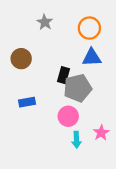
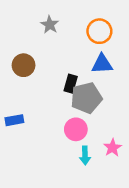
blue rectangle: (27, 102) -> (14, 120), moved

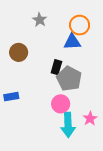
blue triangle: (102, 64) -> (72, 42), moved
gray pentagon: (86, 98) -> (69, 79), turned -30
cyan arrow: (85, 156) -> (68, 125), size x1.6

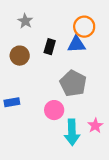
gray star: (40, 20) -> (25, 21), moved
black rectangle: (56, 67) -> (50, 47), moved
pink circle: (61, 104) -> (54, 110), moved

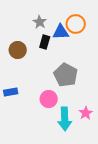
gray star: (25, 21) -> (40, 22), moved
blue triangle: (76, 44) -> (61, 32), moved

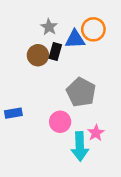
brown circle: (18, 50) -> (38, 55), moved
pink star: (86, 113) -> (96, 133), moved

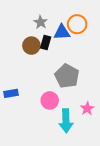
pink star: (96, 133) -> (87, 109), moved

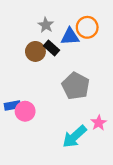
black rectangle: (46, 43) -> (52, 48), turned -64
pink circle: (50, 100) -> (25, 111), moved
cyan arrow: (66, 121) -> (75, 137), turned 50

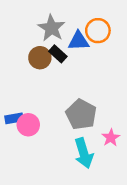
gray star: (46, 25) -> (51, 28), size x1.5
gray pentagon: (76, 86) -> (81, 114), moved
cyan arrow: (75, 137) -> (84, 153), turned -65

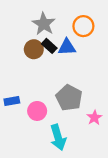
blue triangle: (79, 41) -> (67, 47), moved
pink circle: (28, 125) -> (37, 111), moved
cyan arrow: (84, 153) -> (58, 137), moved

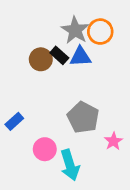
gray star: (44, 24) -> (75, 30), moved
blue rectangle: (12, 101) -> (14, 121), turned -32
pink circle: (37, 111) -> (45, 149), moved

